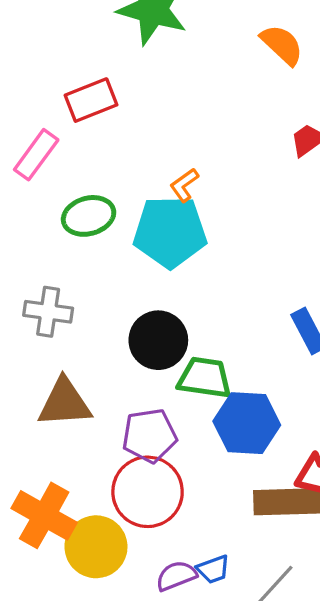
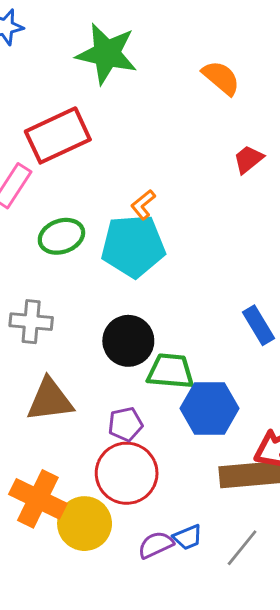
red rectangle: (91, 100) -> (58, 135), size x1.4
purple pentagon: (149, 436) -> (125, 424), size x0.7

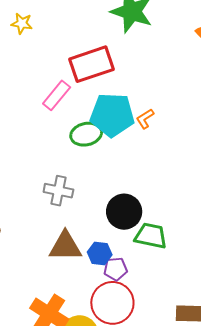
cyan pentagon: (133, 246) -> (112, 115), moved
blue hexagon: (209, 408) -> (100, 253), moved, size x0.6

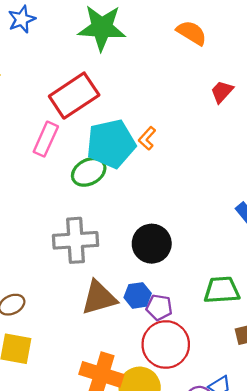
gray cross: (58, 191) -> (76, 240), size x1.4
green trapezoid: (151, 236) -> (222, 290), moved
purple pentagon: (116, 269) -> (159, 307), turned 30

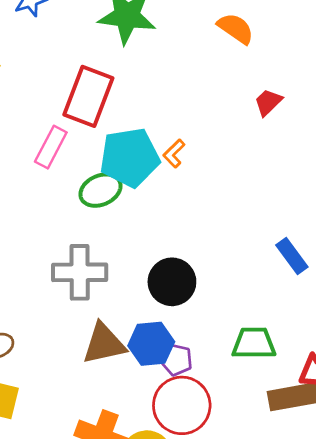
red rectangle: (74, 96) -> (88, 96), turned -39
blue hexagon: (138, 295) -> (151, 344), size x1.4

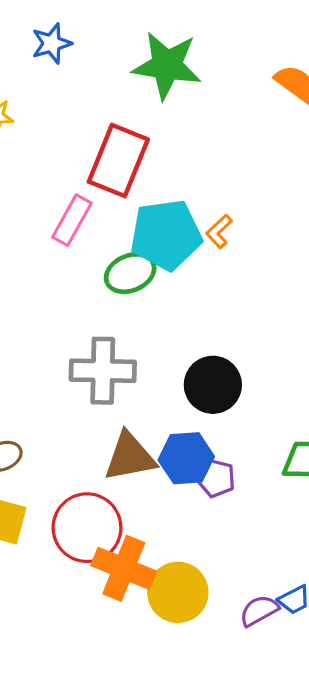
red circle: (182, 405) -> (87, 528), moved

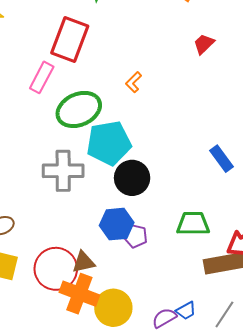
cyan pentagon: (166, 235) -> (109, 143), moved
green ellipse: (130, 273) -> (79, 109), size x1.4
brown triangle: (130, 457) -> (84, 262), moved, size x0.7

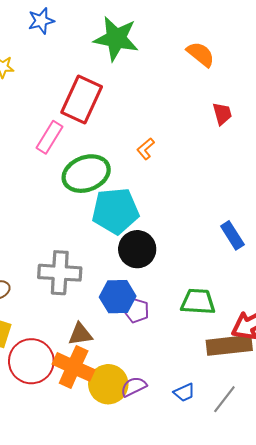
red trapezoid: (204, 44) -> (222, 114), turned 115
gray cross: (63, 171) -> (60, 273), moved
red circle: (56, 269) -> (31, 361), moved
purple semicircle: (164, 318) -> (134, 387), moved

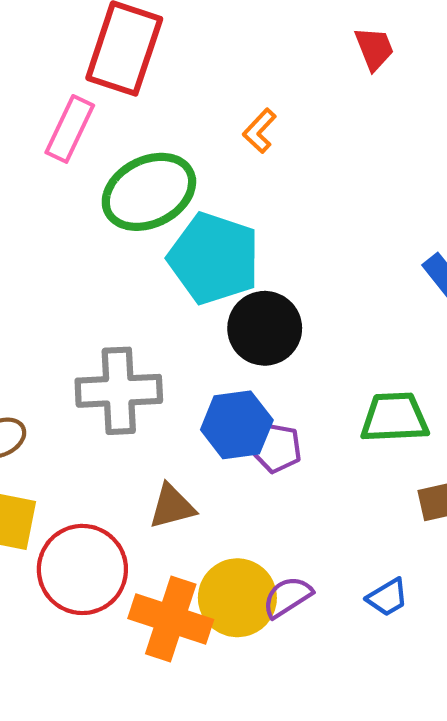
red trapezoid: (222, 114) -> (374, 49), moved
cyan pentagon: (115, 211) -> (214, 258), turned 30
orange cross: (74, 367) -> (171, 619), moved

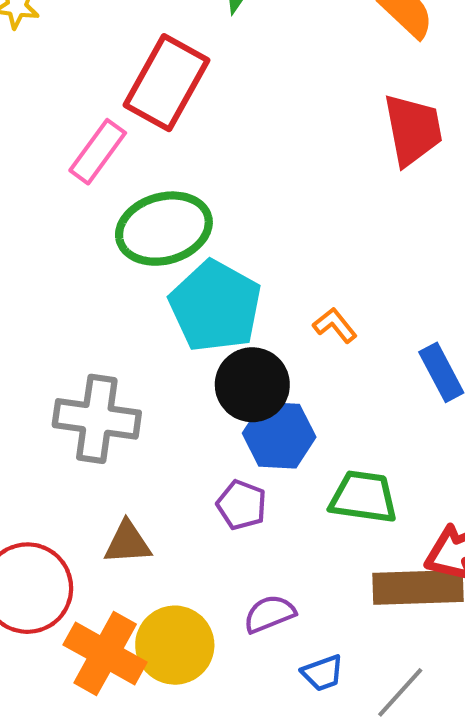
red trapezoid: (374, 49) -> (413, 130), size x1.6
orange L-shape: (260, 131) -> (335, 325), moved, turned 87
blue hexagon: (237, 425) -> (279, 435), moved
purple semicircle: (287, 597) -> (269, 614), moved

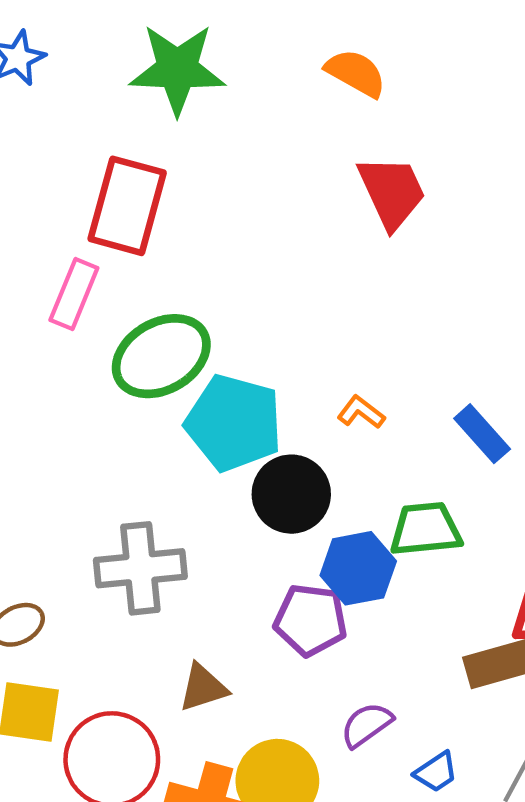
blue hexagon: (279, 435) -> (358, 568), moved
green trapezoid: (363, 497) -> (426, 529), moved
purple pentagon: (242, 505) -> (311, 620), size x1.4

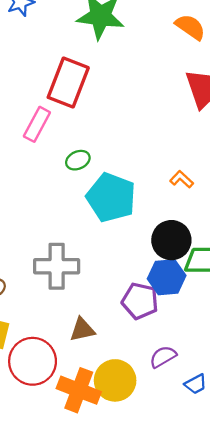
green ellipse: (161, 356) -> (78, 160), size x0.5
orange L-shape: (361, 412) -> (182, 179), moved
black circle: (291, 494) -> (171, 240), moved

